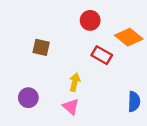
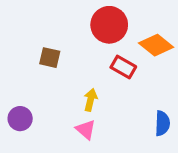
red circle: (90, 20) -> (109, 25), size x1.5
purple circle: (28, 98) -> (20, 119), moved

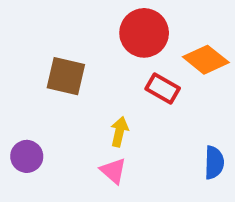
brown square: (50, 58) -> (66, 76), size x1.4

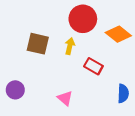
red rectangle: (163, 88) -> (93, 66), moved
yellow arrow: (119, 132) -> (70, 46), moved

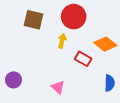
orange diamond: (118, 34) -> (105, 44), moved
brown square: (38, 44) -> (34, 20), moved

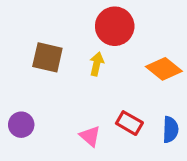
brown square: (34, 20) -> (47, 57), moved
red rectangle: (83, 59) -> (129, 123), moved

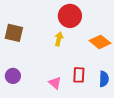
brown square: (47, 57) -> (14, 33), moved
red rectangle: (129, 123) -> (79, 75), turned 63

